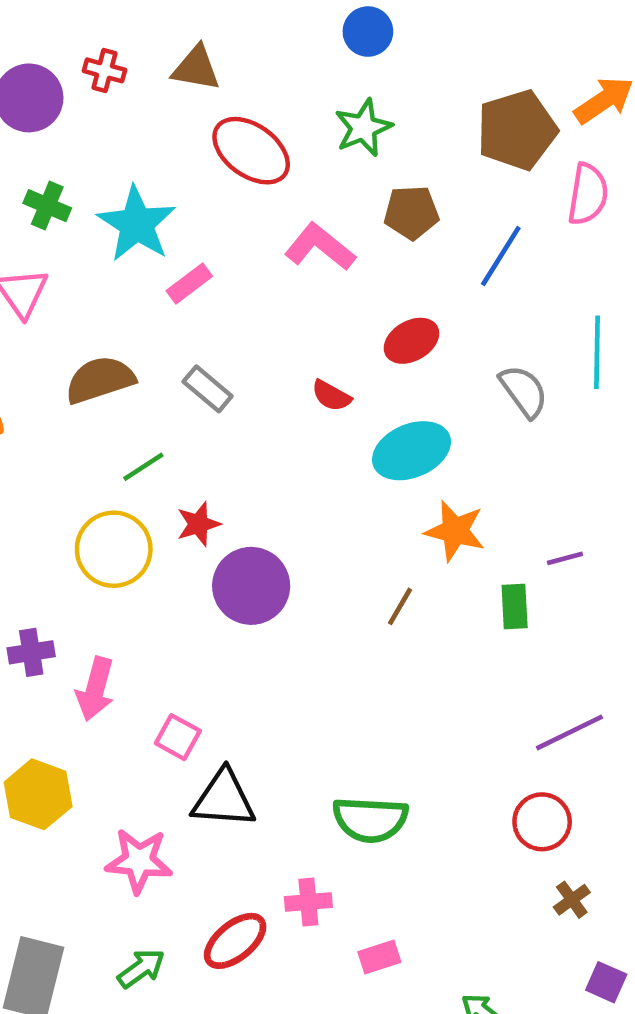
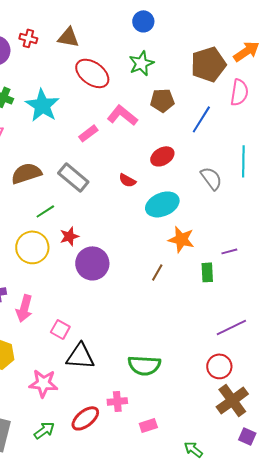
pink rectangle: (189, 283) -> (88, 133), moved
gray rectangle: (208, 389) -> (73, 177), size x1.4
brown cross: (572, 900) -> (232, 400), size x2.0

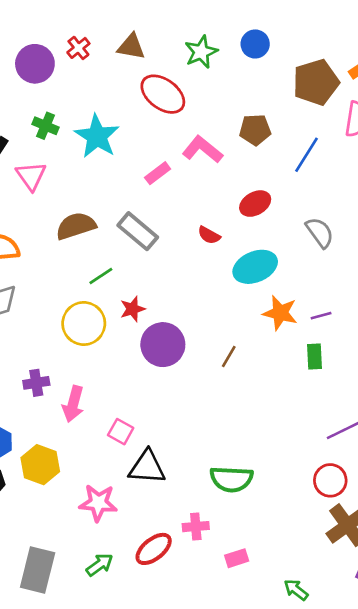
blue circle: (143, 21) -> (255, 44), moved
red cross: (28, 38) -> (78, 48), turned 36
green star: (141, 63) -> (201, 52), moved
purple line: (229, 251) -> (321, 316), moved
brown line: (157, 272) -> (229, 356), moved

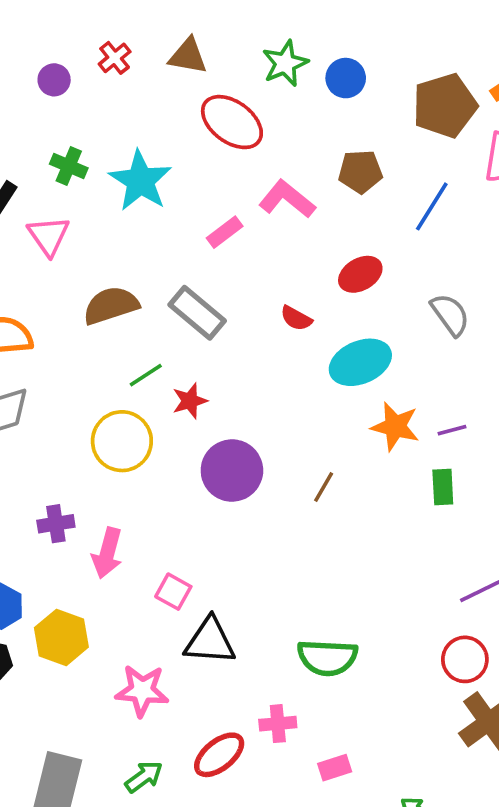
blue circle: (255, 44) -> (346, 78), moved
purple circle: (35, 64) -> (54, 80), size x0.6
red star: (133, 309) -> (190, 401), moved

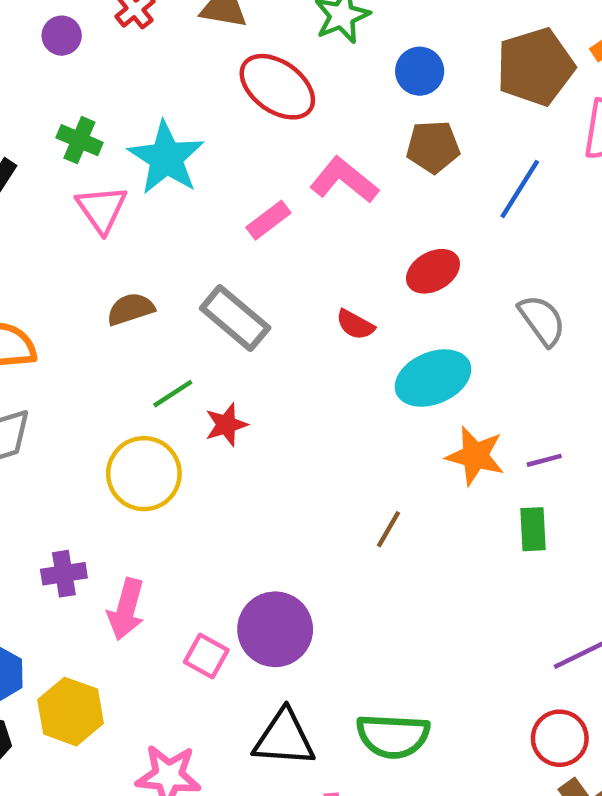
blue circle: (346, 78) -> (420, 71), moved
pink triangle: (49, 236) -> (102, 209), moved
brown semicircle: (111, 305) -> (131, 309), size x0.7
purple circle: (232, 471) -> (275, 629), moved
black triangle: (210, 641) -> (284, 738), moved

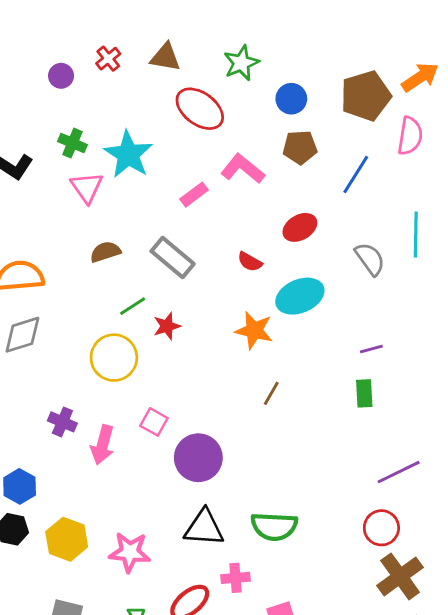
orange star: (475, 456) -> (254, 330), moved
purple cross: (64, 574) -> (62, 422), turned 32
pink square: (206, 656) -> (154, 422), moved
yellow hexagon: (71, 712) -> (67, 539), moved

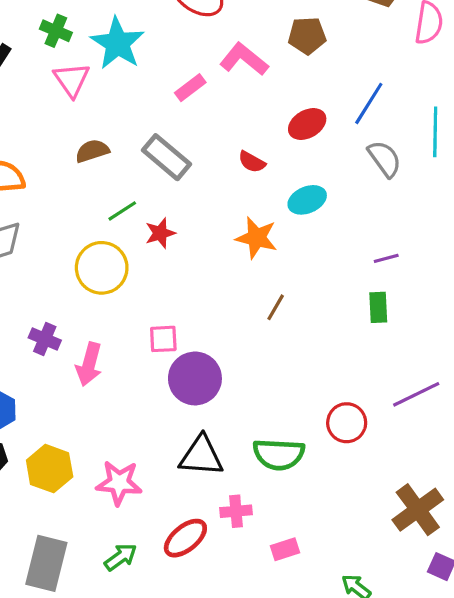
blue line: (356, 175) -> (369, 103), moved
cyan ellipse: (300, 296) -> (307, 200), size x0.7
pink square: (154, 422) -> (163, 339), moved, turned -32
red circle: (381, 528) -> (347, 423), moved

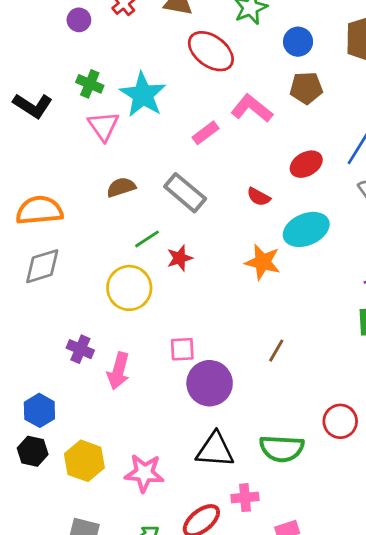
cyan ellipse: (307, 200) -> (306, 229), size x1.4
brown line: (276, 307) -> (276, 351), moved

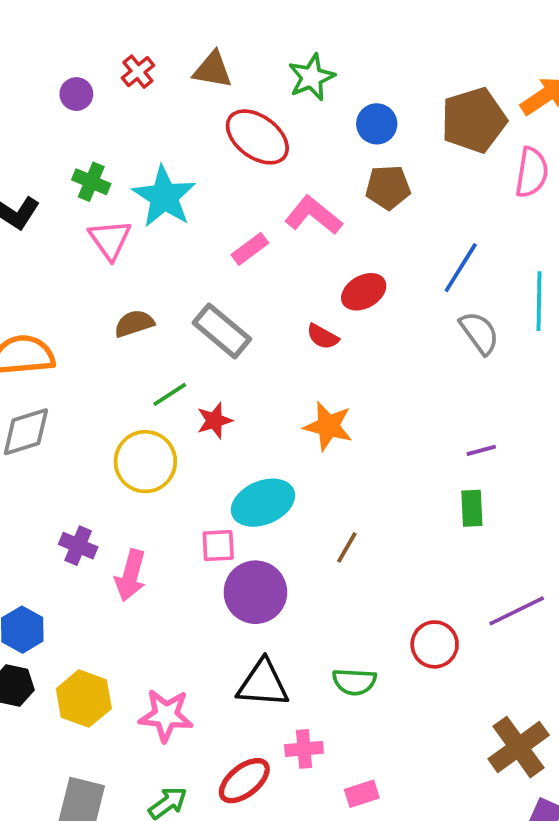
red ellipse: (306, 164) -> (364, 292), moved
cyan ellipse: (306, 229) -> (263, 503), moved
green semicircle: (282, 449) -> (354, 682), size x0.7

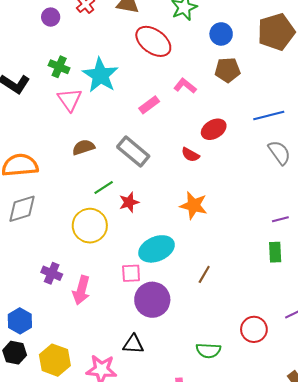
pink L-shape: (313, 215) -> (185, 86), size x0.7
blue line: (461, 268) -> (269, 115), turned 44
black triangle: (263, 684) -> (133, 344), moved, size x0.7

